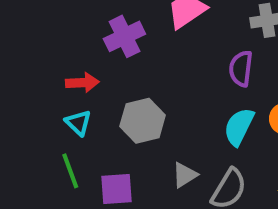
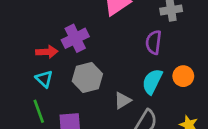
purple cross: (124, 36) -> (75, 38), moved
gray triangle: (185, 175) -> (122, 100), moved

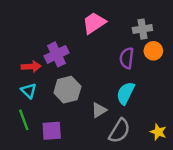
orange circle: (183, 76) -> (153, 51), moved

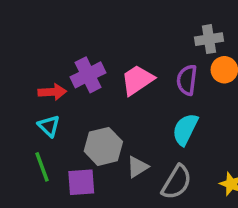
pink trapezoid: (94, 23) -> (137, 80), moved
gray hexagon: (67, 90) -> (103, 146), moved
gray triangle: (99, 110) -> (137, 167), moved

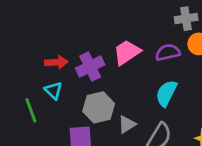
purple cross: (88, 75) -> (90, 67), moved
purple semicircle: (187, 80) -> (168, 52), turned 70
green line: (42, 167) -> (31, 110), moved

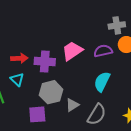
purple cross: (90, 67) -> (45, 61), turned 30

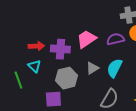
gray triangle: (72, 105) -> (92, 68), moved

